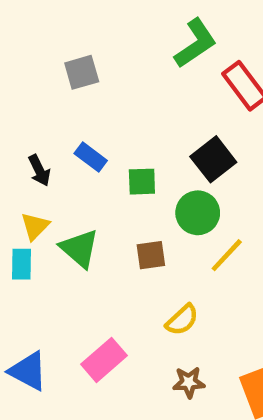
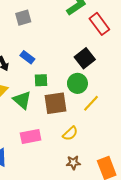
green square: (142, 182) -> (41, 80), moved
brown square: (151, 255) -> (56, 103), size x1.6
pink rectangle: (104, 360) -> (31, 137), moved, turned 30

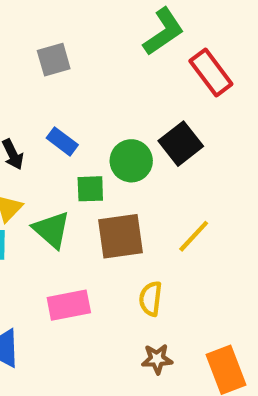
green circle: (77, 83) -> (131, 161), moved
yellow semicircle: (70, 133) -> (151, 299), turned 140

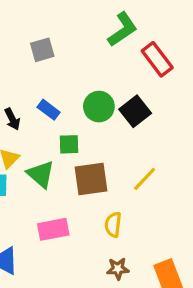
green circle: (131, 161) -> (99, 107), moved

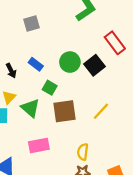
red rectangle: (157, 59) -> (115, 43), moved
green square: (69, 144) -> (50, 88), turned 32
yellow semicircle: (113, 225) -> (83, 152), moved

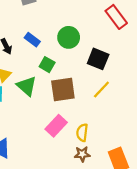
black square: (95, 65) -> (98, 59), moved, turned -30
pink rectangle: (39, 145) -> (56, 126), moved, turned -36

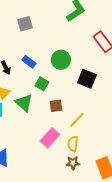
brown square: (63, 89) -> (56, 106), size x0.6
yellow line: (101, 89) -> (77, 120), moved

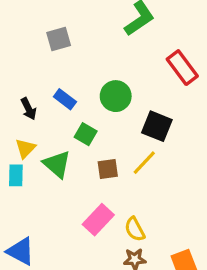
yellow line: (77, 120) -> (144, 163), moved
yellow semicircle: (73, 144) -> (135, 229), turned -35

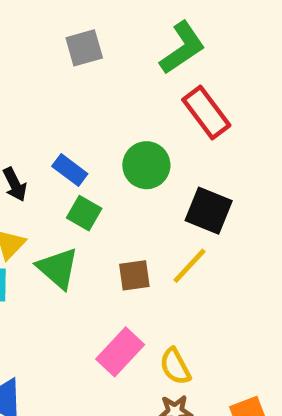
gray square: (59, 39) -> (84, 48), moved
red rectangle: (182, 68) -> (206, 113), moved
green square: (86, 134) -> (84, 213), moved

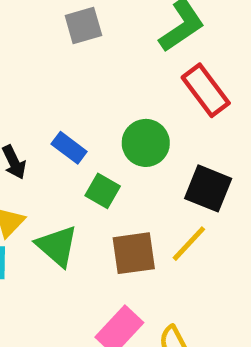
green square: (84, 213) -> (103, 191), moved
brown square: (134, 275) -> (134, 253), size x1.4

